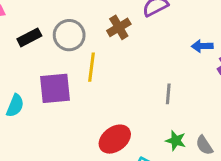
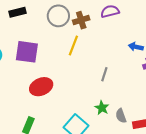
gray circle: (69, 35) -> (58, 16), moved
yellow line: (92, 67) -> (73, 46), moved
red ellipse: (115, 139) -> (41, 87), moved

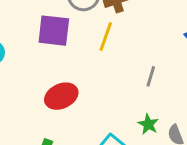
purple square: (27, 52) -> (54, 31), moved

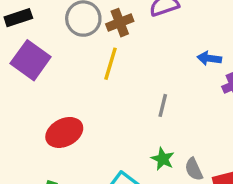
purple square: (54, 31) -> (31, 60), moved, turned 32

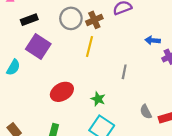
green star: (163, 159) -> (98, 99), moved

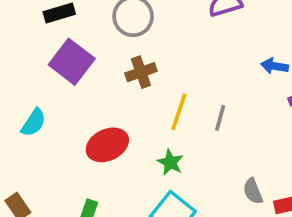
brown cross: (94, 20) -> (141, 72), moved
yellow line: (90, 47) -> (179, 112), moved
cyan semicircle: (13, 67) -> (34, 123), moved

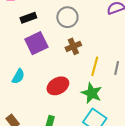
purple square: (72, 62) -> (36, 43), turned 30
green star: (170, 162) -> (92, 93), size x1.5

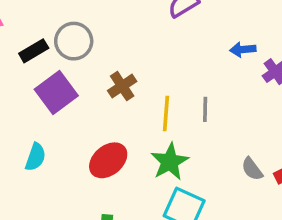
gray circle: (67, 17) -> (74, 41), moved
green star: (92, 93) -> (170, 162), turned 30

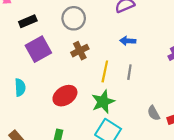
gray circle: (74, 41) -> (74, 18), moved
blue arrow: (243, 49) -> (128, 41), moved
cyan semicircle: (35, 157) -> (20, 87), turned -30

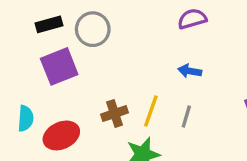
gray circle: (74, 18) -> (93, 29), moved
brown cross: (80, 51) -> (115, 114), moved
red ellipse: (65, 96) -> (61, 135), moved

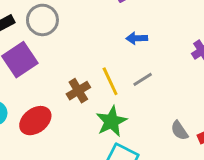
yellow line: (151, 111) -> (110, 81), turned -32
gray line: (186, 117) -> (143, 79), turned 54

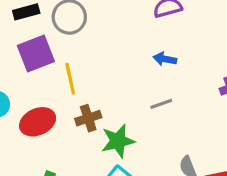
yellow line: (110, 81) -> (70, 79), moved
brown cross: (78, 91) -> (88, 118), moved

